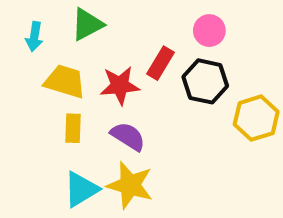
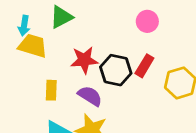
red rectangle: (160, 63) -> (144, 66), moved
yellow trapezoid: (65, 81) -> (33, 46), moved
black hexagon: (205, 81) -> (116, 70), moved

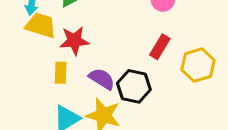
red star: (84, 60) -> (74, 41), moved
black hexagon: (116, 70) -> (134, 86), moved

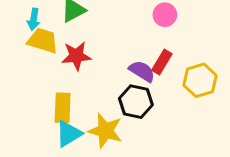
yellow rectangle: (61, 73) -> (63, 108), moved, size x1.4
purple semicircle: (102, 79) -> (142, 71), moved

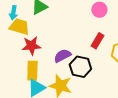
red star: (76, 56) -> (31, 46), moved
purple semicircle: (142, 71) -> (62, 56), moved, turned -60

